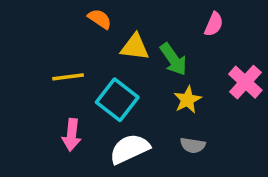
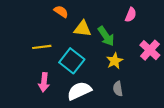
gray semicircle: (193, 145) -> (118, 89), turned 72

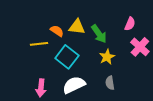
orange semicircle: (61, 12) -> (57, 31), moved
pink semicircle: (131, 15) -> (130, 24), moved
pink arrow: (44, 82) -> (41, 88), moved

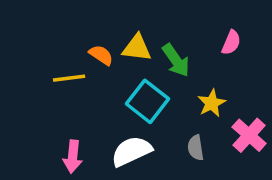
pink cross: (140, 47) -> (249, 135), moved
cyan square: (67, 57) -> (147, 101), moved
yellow star: (107, 57) -> (212, 103), moved

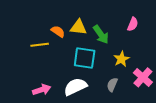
cyan square: (147, 101) -> (85, 58), turned -30
gray semicircle: (196, 148) -> (112, 85), turned 32
pink arrow: (73, 157) -> (42, 90), turned -114

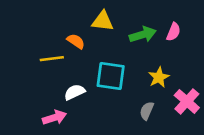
yellow triangle: (78, 27) -> (103, 21), moved
green arrow: (101, 34) -> (143, 35), moved, turned -72
white semicircle: (75, 87) -> (75, 92), moved, size x0.7

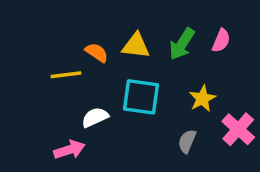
yellow triangle: (103, 21) -> (136, 46), moved
green arrow: (143, 35) -> (182, 44), turned 140

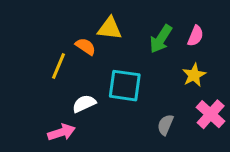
yellow triangle: (136, 46) -> (110, 28), moved
yellow line: (66, 75) -> (58, 66), turned -60
yellow star: (202, 99) -> (194, 75), moved

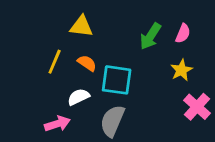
yellow triangle: (110, 28) -> (81, 26), moved
orange semicircle: (86, 46) -> (87, 63), moved
gray semicircle: (165, 125) -> (112, 121), moved, size x1.6

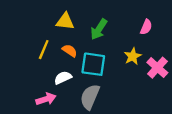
green arrow: (150, 36) -> (99, 29), moved
yellow star: (181, 70) -> (133, 56), moved
pink cross: (197, 107) -> (157, 68), moved

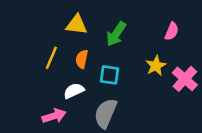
orange semicircle: (70, 51) -> (82, 59), turned -112
cyan square: (93, 64) -> (110, 75), size x0.7

